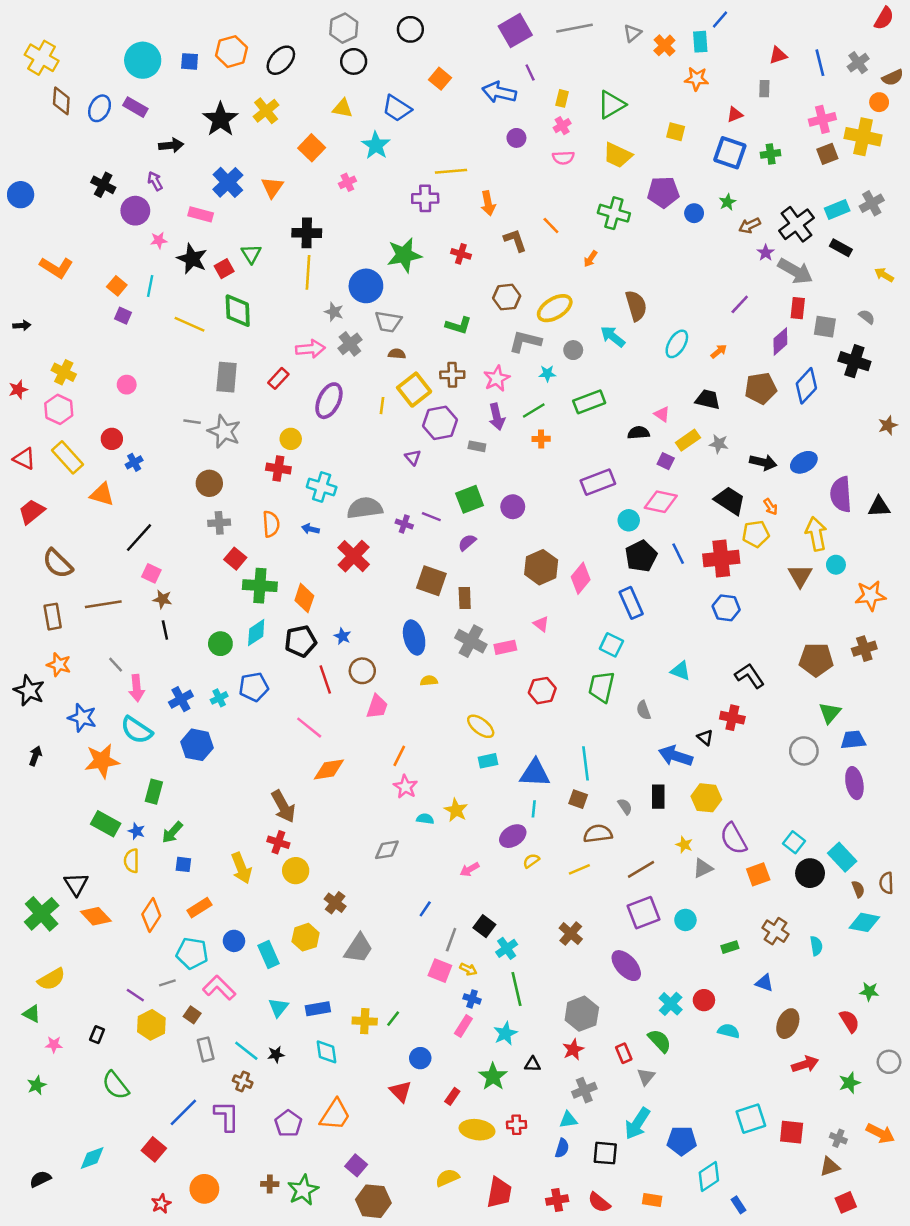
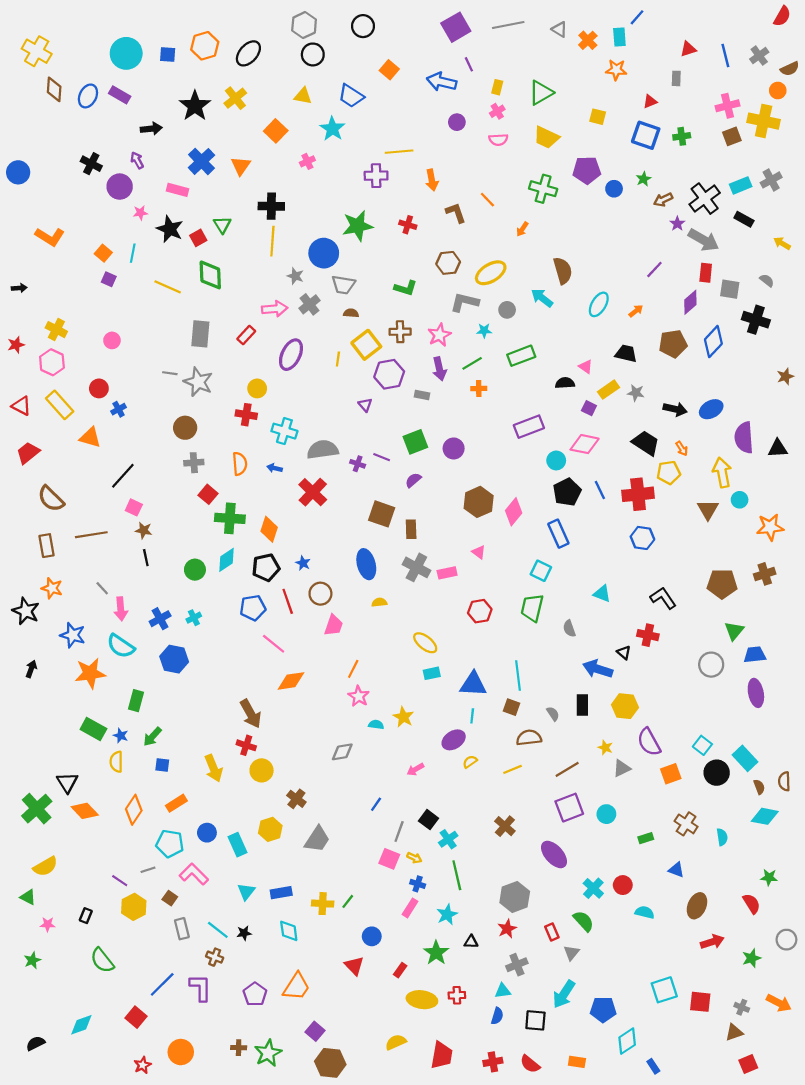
gray triangle: (632, 33) -> (559, 29), turned -49
blue pentagon: (254, 687) -> (253, 608), moved

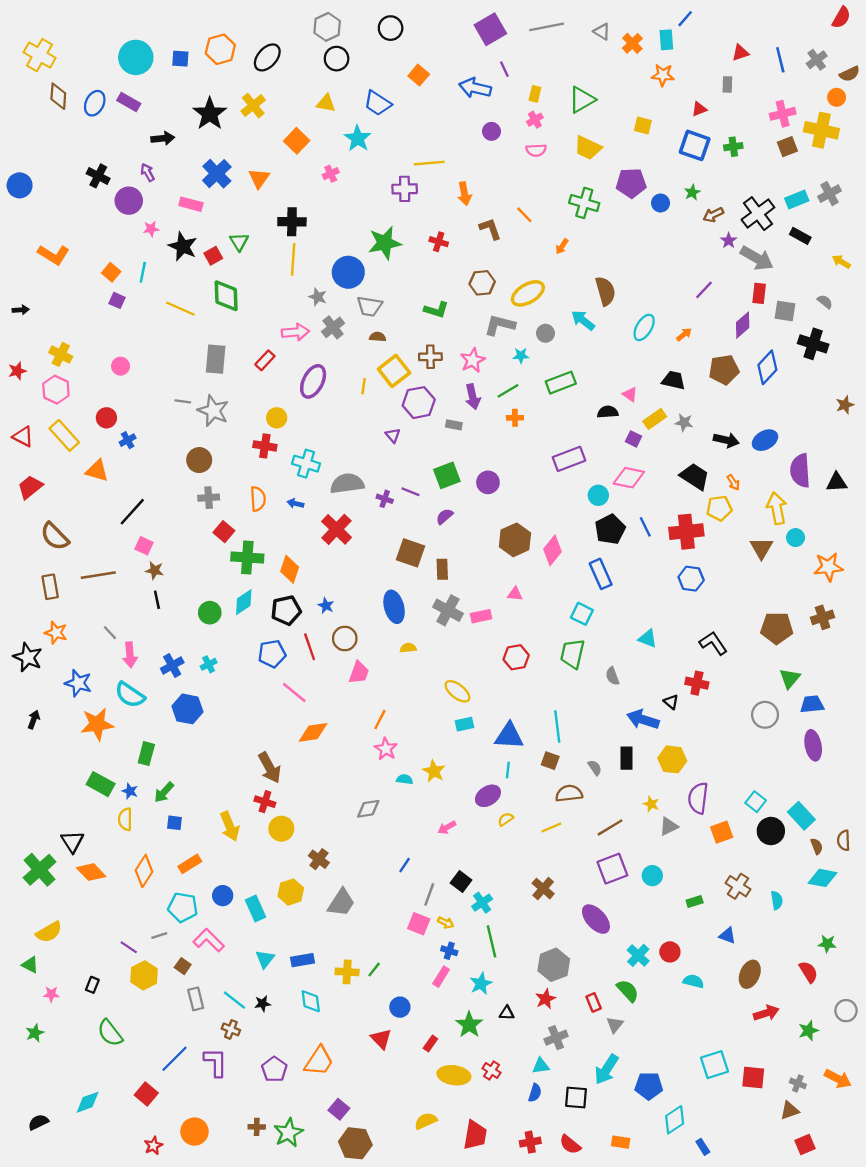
pink triangle: (479, 552) -> (515, 594), turned -32
purple semicircle: (649, 742) -> (698, 798), turned 36
red cross: (457, 995) -> (491, 1070), turned 35

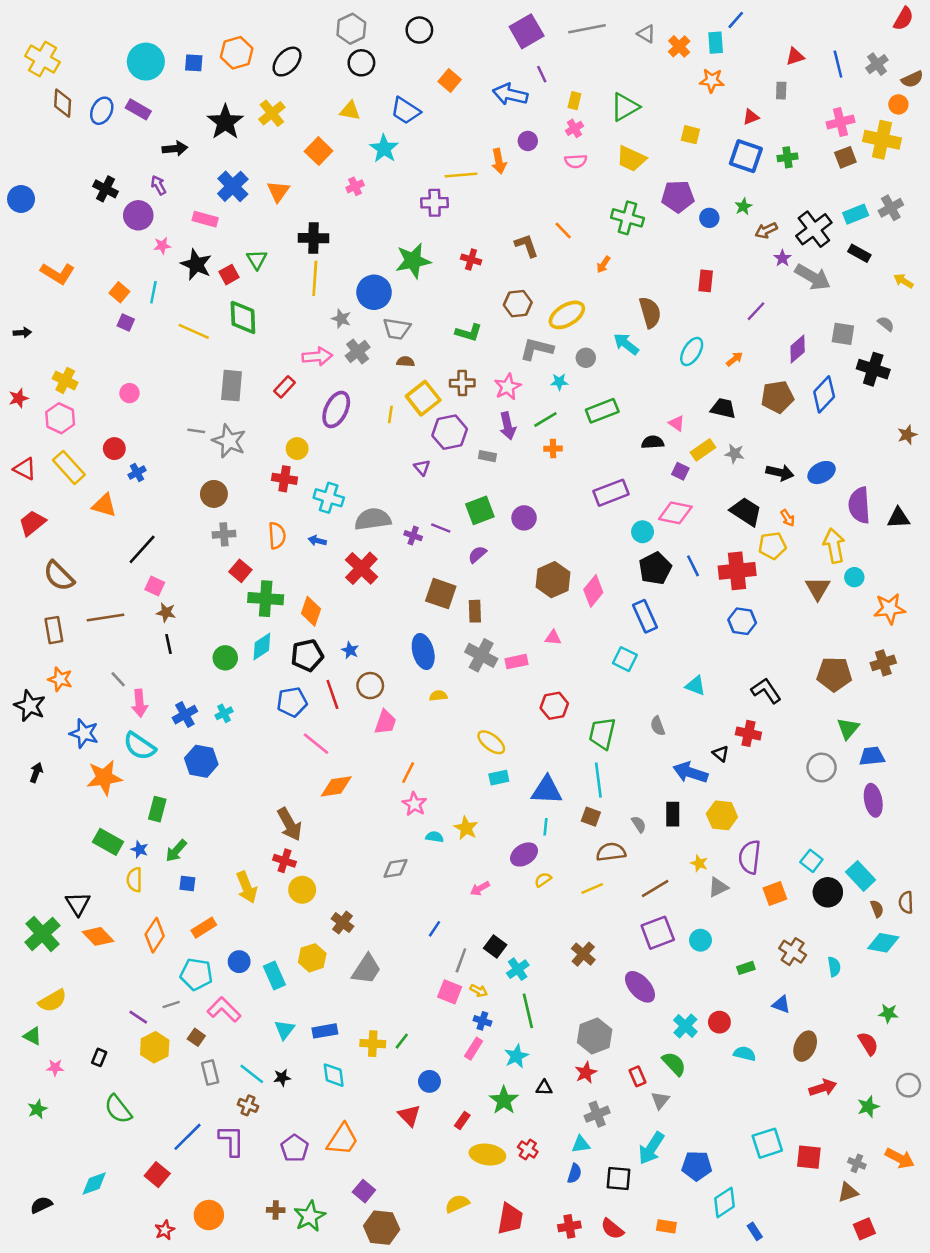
orange arrow: (464, 194) -> (499, 161), moved
red rectangle: (759, 293) -> (706, 281), moved
green trapezoid: (572, 654) -> (602, 733), moved

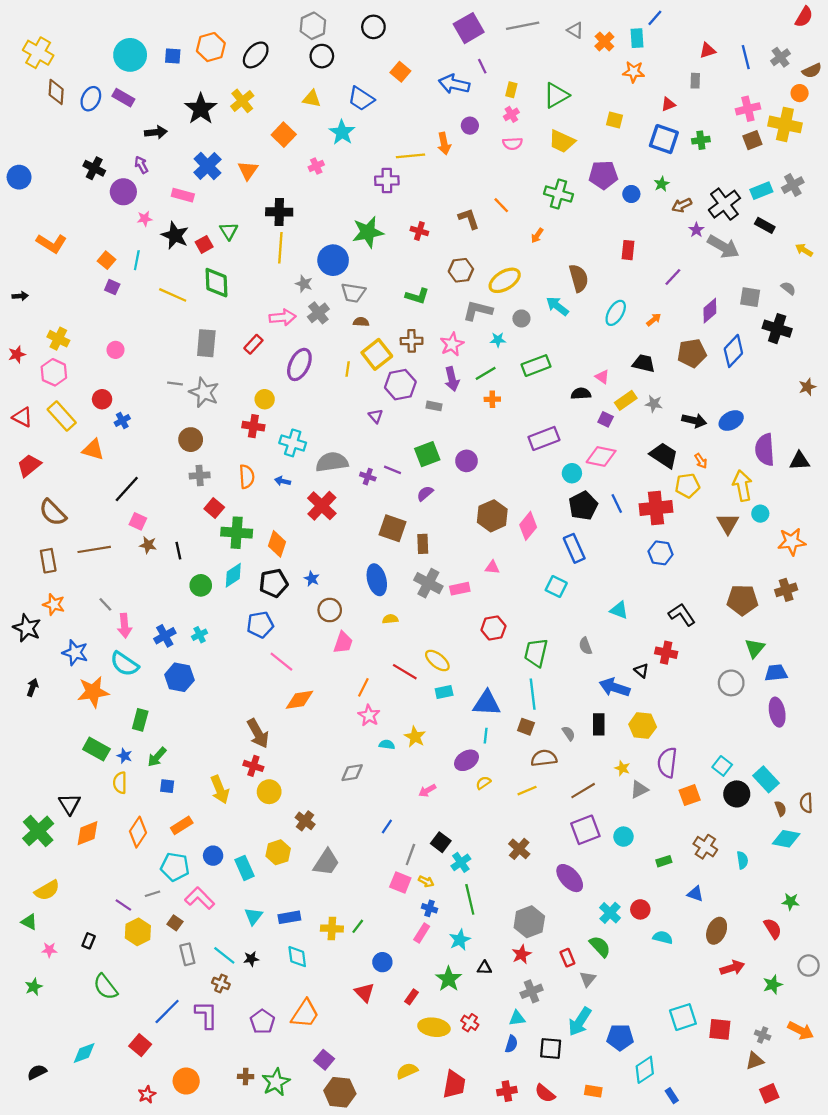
black line: (169, 644) -> (178, 551), moved
red line: (332, 694) -> (405, 672), moved, turned -40
orange diamond: (98, 936) -> (87, 833), turned -68

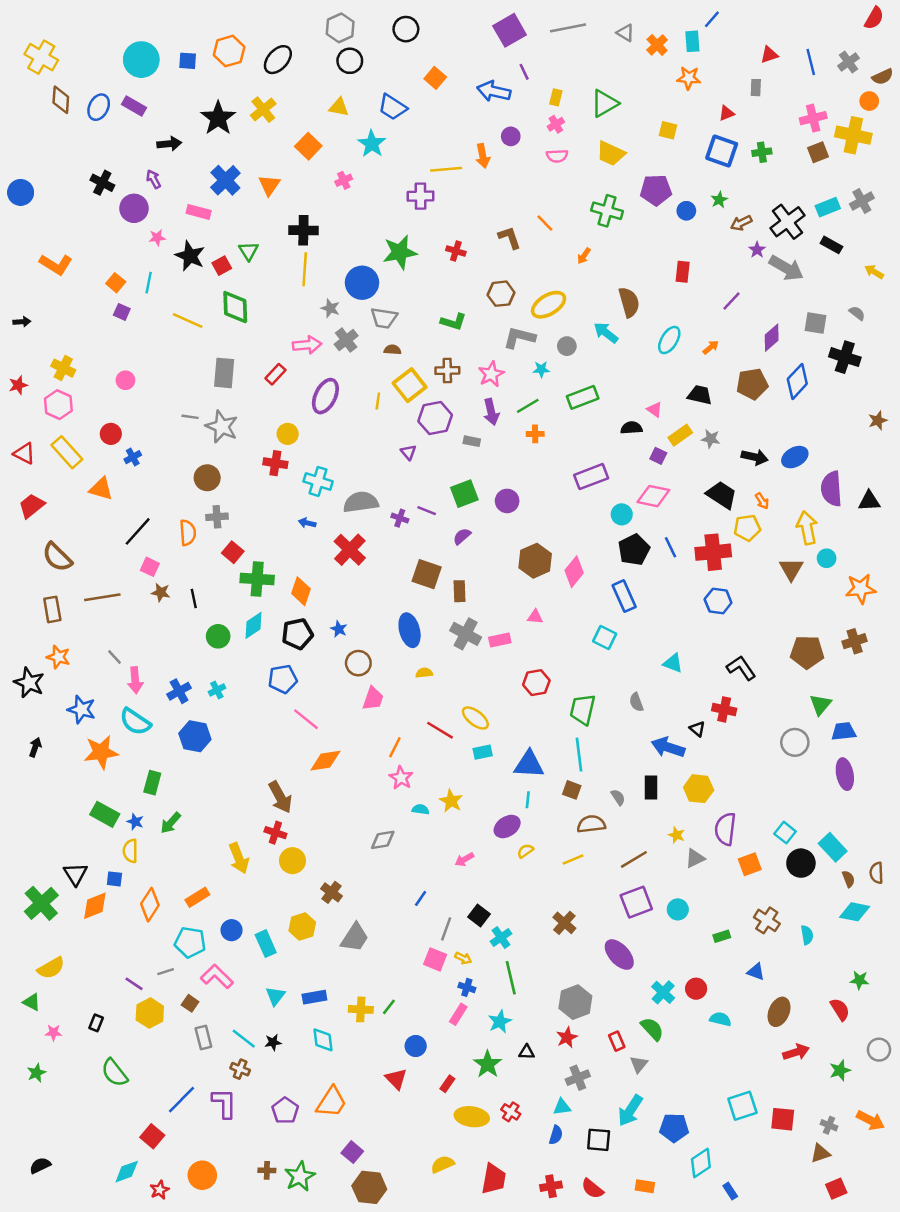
orange semicircle: (247, 477) -> (188, 533), moved
blue square: (167, 786) -> (114, 879), moved
cyan diamond: (84, 1053) -> (127, 1172), moved

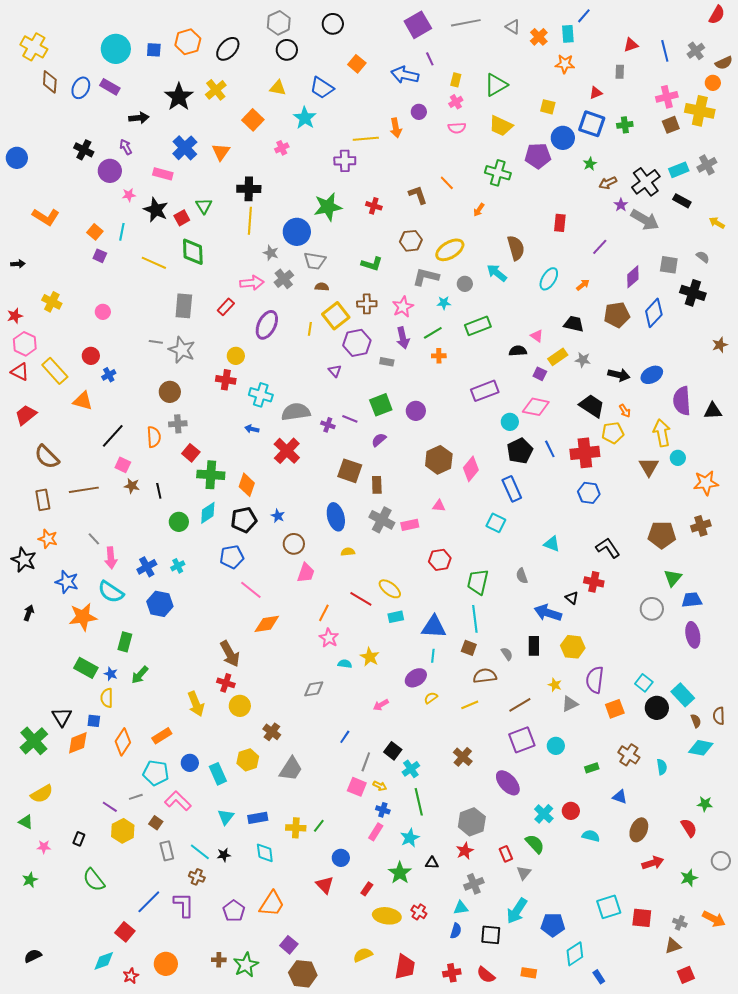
blue circle: (686, 211) -> (563, 138), moved, size x1.5
pink hexagon: (58, 405) -> (25, 344), moved

